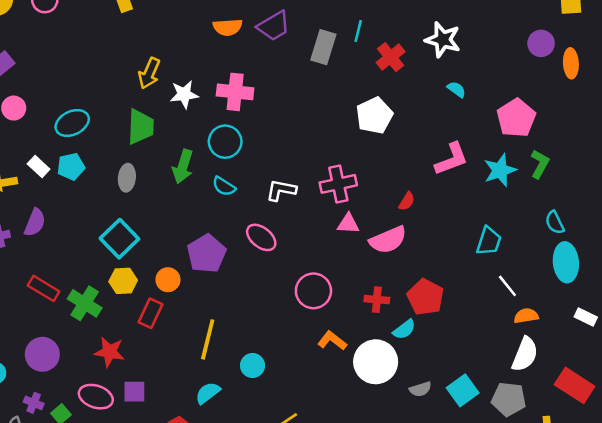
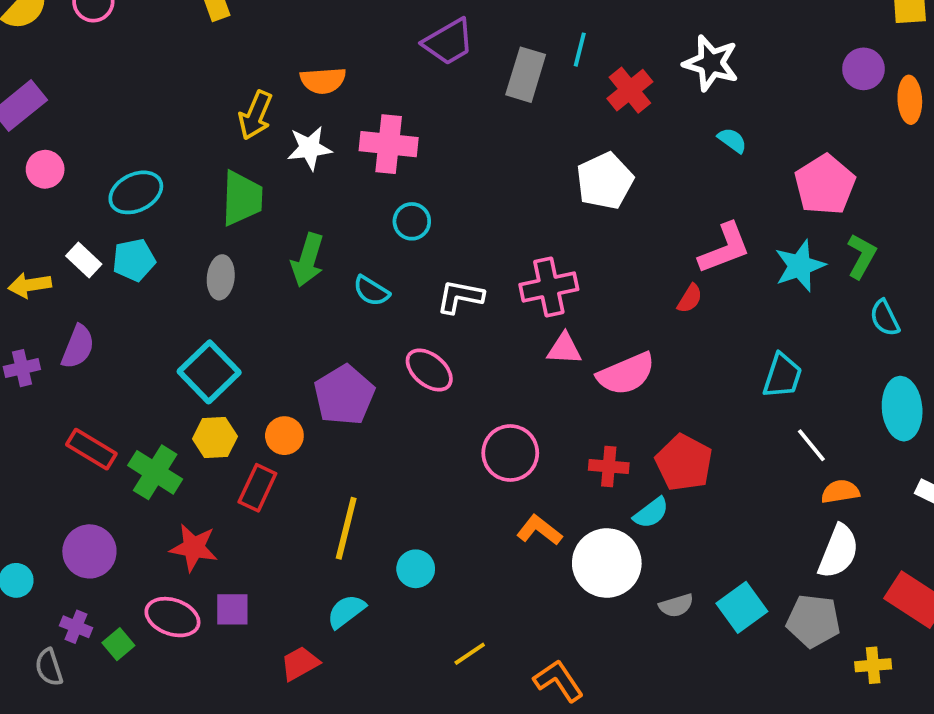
orange semicircle: (228, 27) -> (323, 80), moved
cyan circle: (225, 142) -> (412, 221), moved, size x0.7
red semicircle: (407, 201) -> (690, 299), moved
cyan semicircle: (555, 222) -> (885, 318), moved

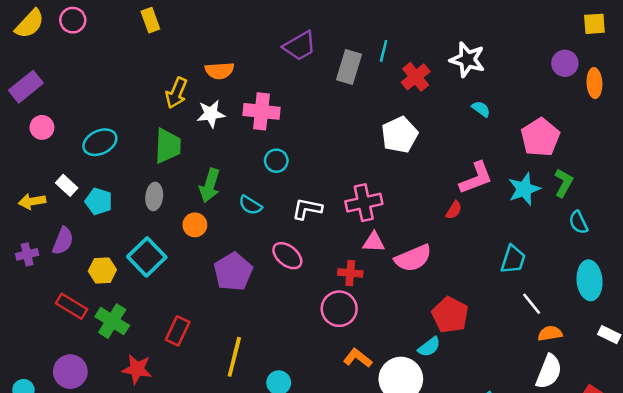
cyan pentagon: (134, 260) -> (99, 201), moved, turned 30
orange circle: (284, 436) -> (195, 225), moved
yellow hexagon: (215, 438) -> (102, 270), moved
red cross: (609, 467) -> (350, 273), moved

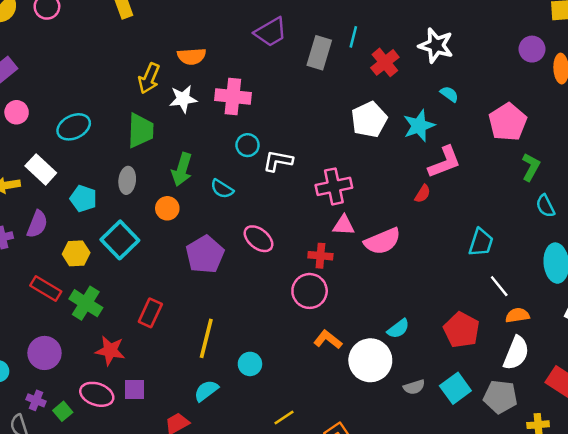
white rectangle: (67, 185) -> (41, 169), size x1.4
cyan star: (524, 189) -> (419, 126), moved
cyan pentagon: (99, 201) -> (83, 199), moved
white L-shape: (307, 209) -> (278, 161), moved
red pentagon: (450, 315) -> (461, 330), moved

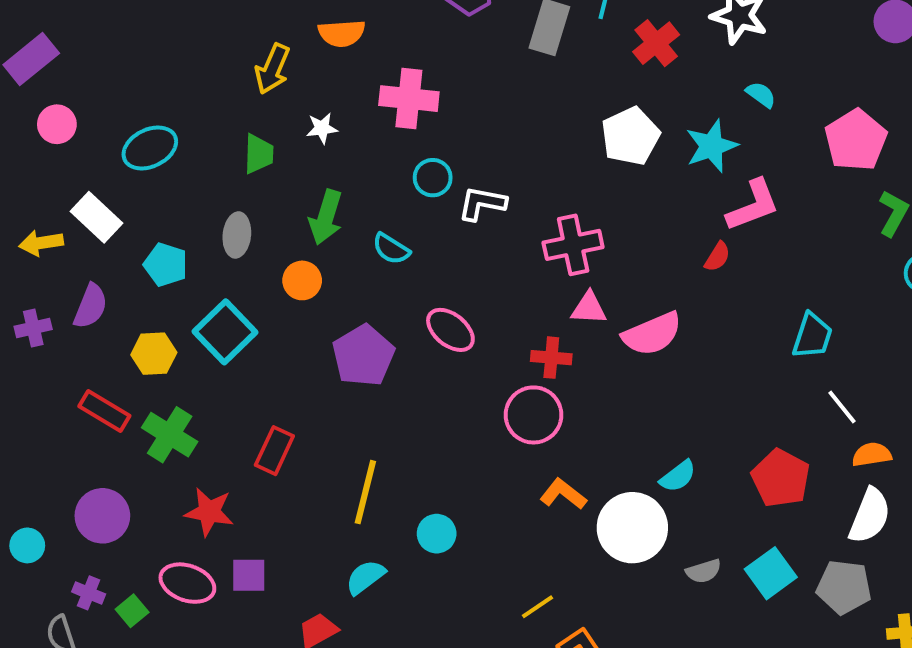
white star: (183, 99) -> (322, 128), moved, size x0.7
green trapezoid: (141, 131) -> (259, 154), size x0.7
yellow line: (284, 417) -> (537, 607), moved

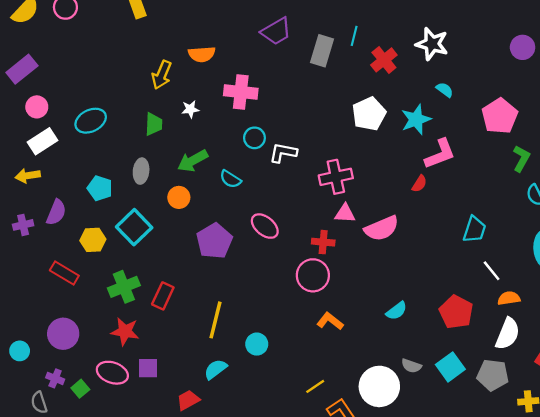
white rectangle: (96, 217) -> (43, 141), moved, turned -76
green arrow: (326, 217) -> (193, 161), turned 44
green cross: (170, 435) -> (124, 287), moved, turned 36
white circle: (632, 528) -> (379, 386), moved
gray semicircle: (704, 571) -> (411, 366), turned 36

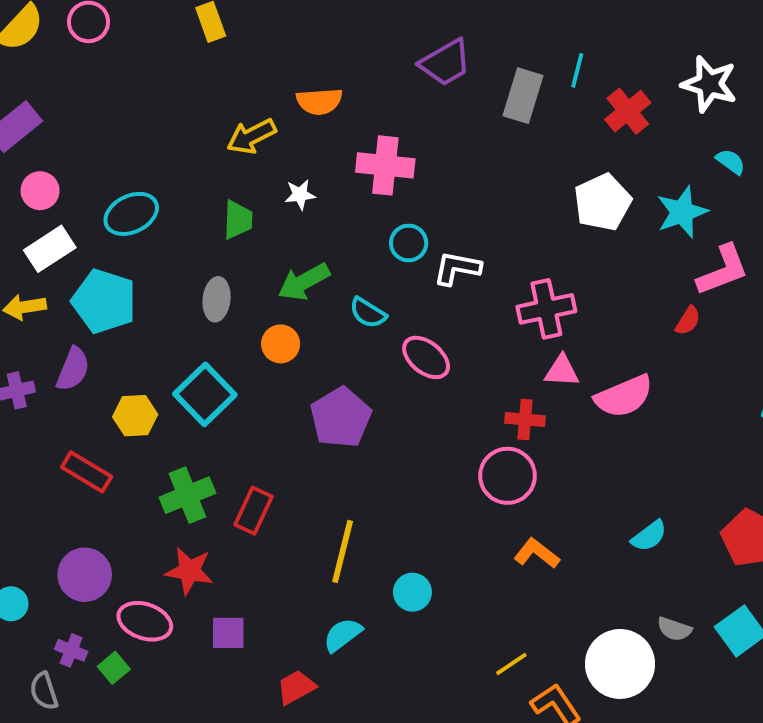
yellow arrow: (162, 75) -> (251, 136), turned 40
cyan pentagon: (100, 188) -> (104, 301), moved, size x1.5
pink ellipse: (265, 226) -> (426, 357), moved
pink ellipse: (112, 373) -> (145, 621), moved

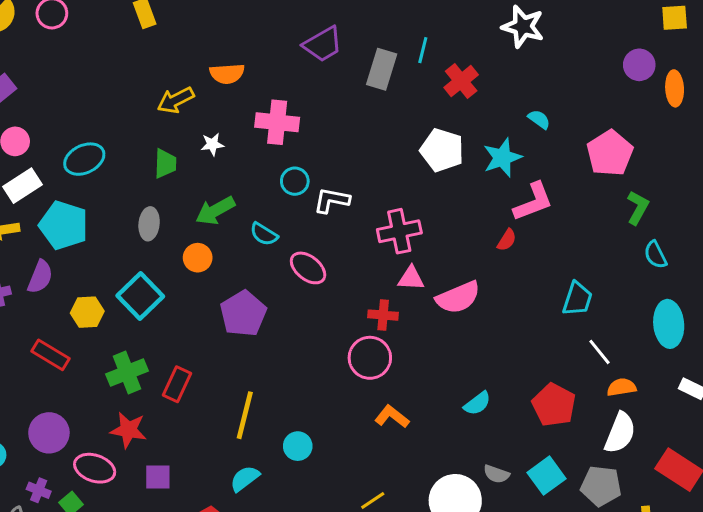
white star: (709, 84) -> (523, 27), moved
white pentagon: (603, 202) -> (442, 150), turned -30

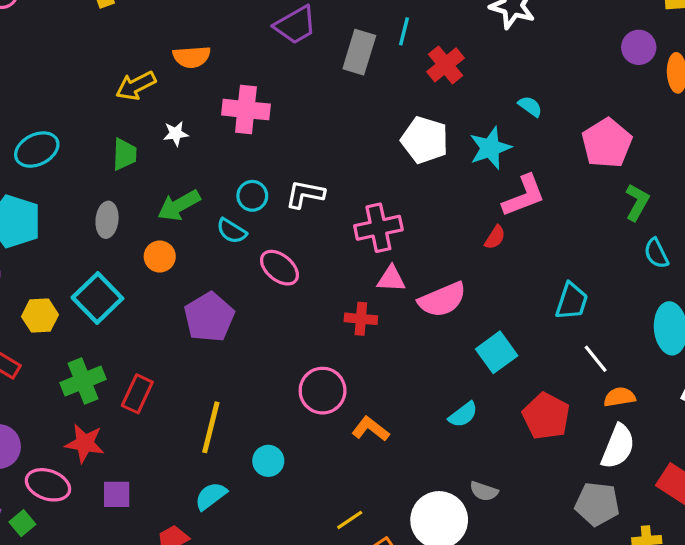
cyan circle: (295, 181) -> (252, 196), moved
pink circle: (370, 358) -> (323, 391), moved
cyan square: (546, 476) -> (497, 352), moved

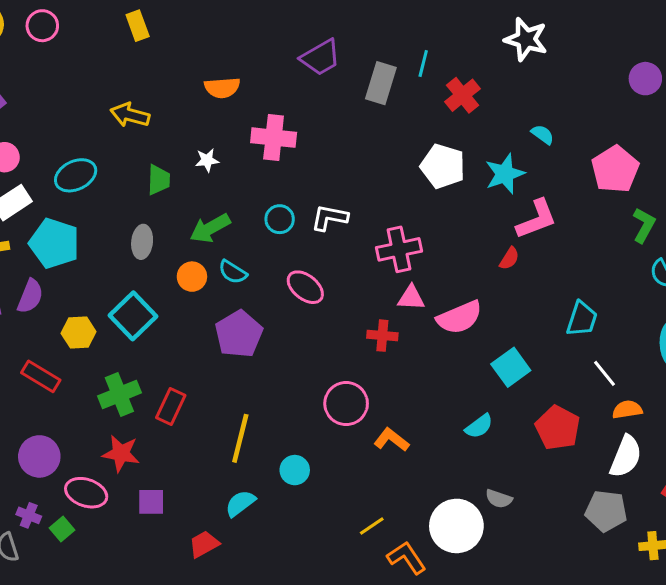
yellow arrow: (136, 86) -> (130, 115), moved, turned 42
cyan semicircle: (232, 231) -> (233, 272), moved

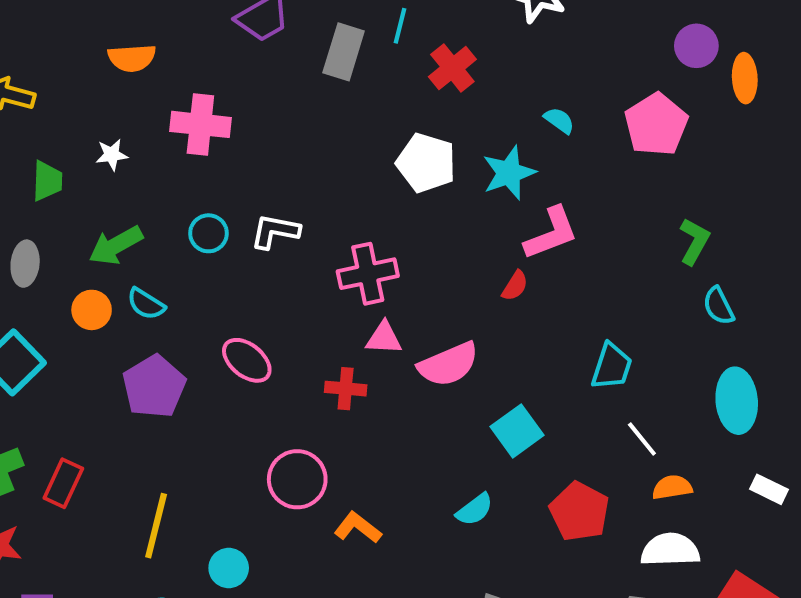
pink pentagon: (615, 169) -> (656, 124), moved
pink ellipse: (305, 287) -> (247, 360), moved
white semicircle: (626, 456) -> (670, 550), turned -114

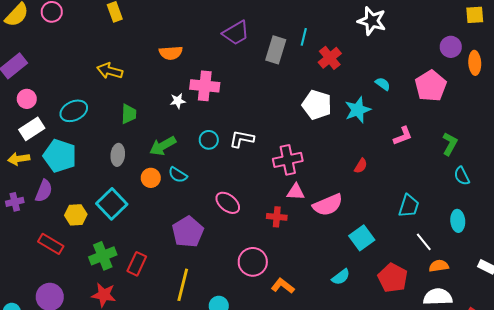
white star: (112, 155) -> (178, 101), moved
pink L-shape: (551, 233) -> (403, 136), moved, size x0.7
purple pentagon: (154, 387) -> (188, 232), moved
cyan ellipse: (737, 401) -> (458, 221), moved, size x0.7

